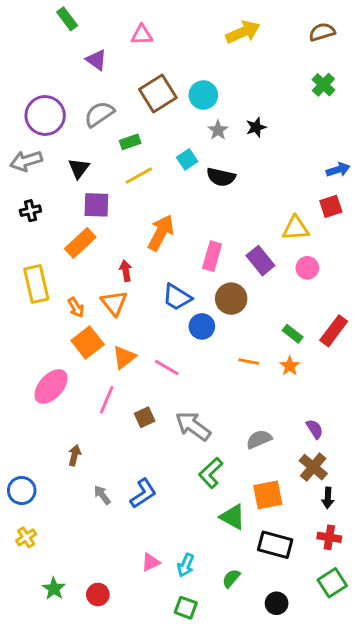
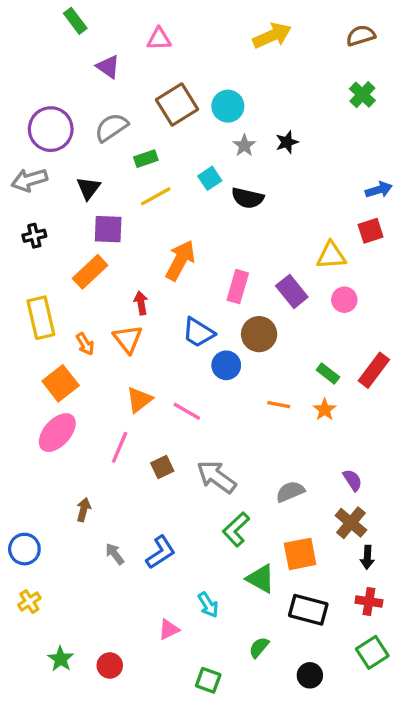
orange square: (88, 343) -> (61, 383), moved
cyan arrow: (186, 565) -> (208, 605), moved, turned -55

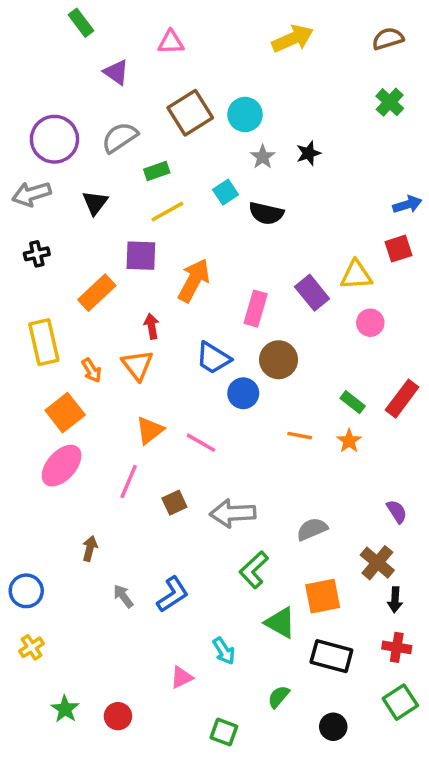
purple square: (108, 229) -> (141, 256), moved
purple rectangle: (292, 291) -> (312, 293), moved
gray arrow: (216, 477) -> (233, 513), turned -39
purple semicircle: (353, 480) -> (397, 511), moved

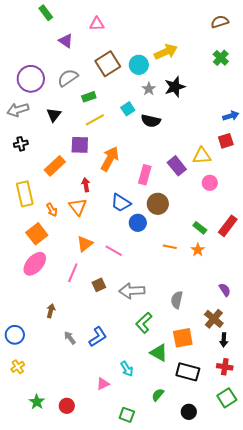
yellow arrow: (293, 39) -> (166, 52), moved
black star: (309, 153) -> (175, 87), size x1.5
gray semicircle: (312, 529) -> (177, 300), turned -54

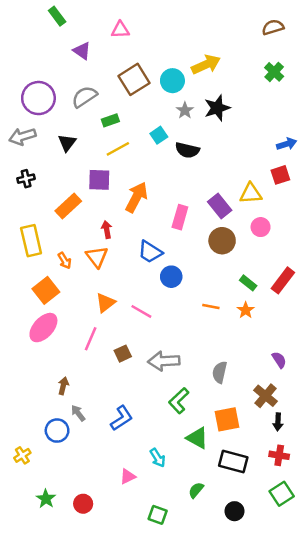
brown circle: (158, 204) -> (222, 241), moved
blue circle: (15, 335) -> (57, 431), moved
gray arrow: (70, 338) -> (78, 413), moved

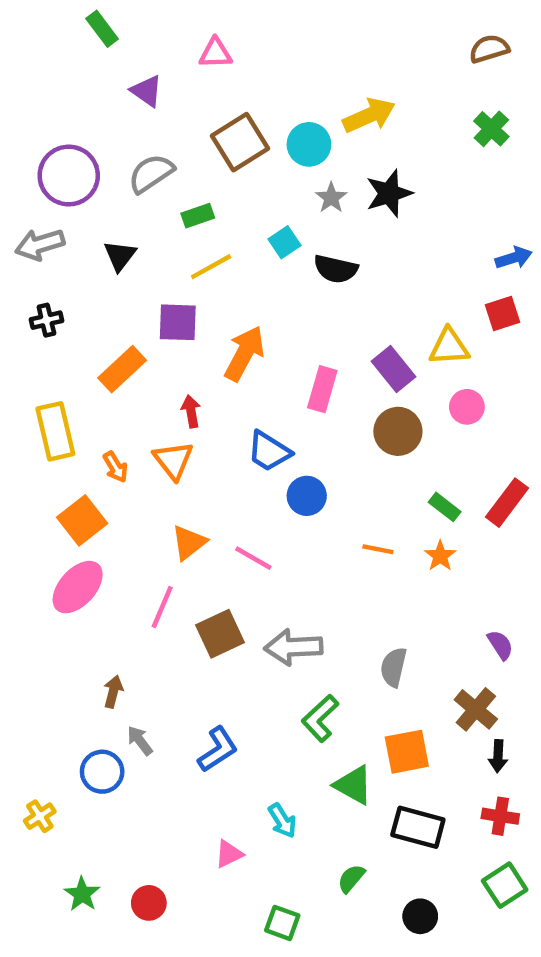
brown square: (123, 354) -> (220, 634), size x1.5

